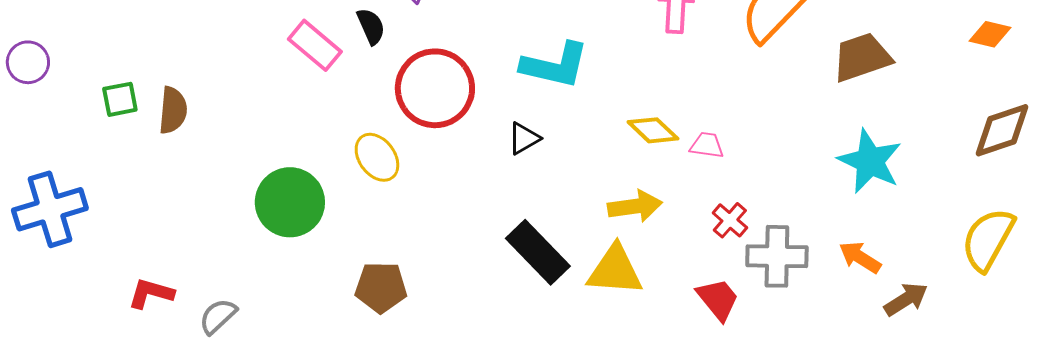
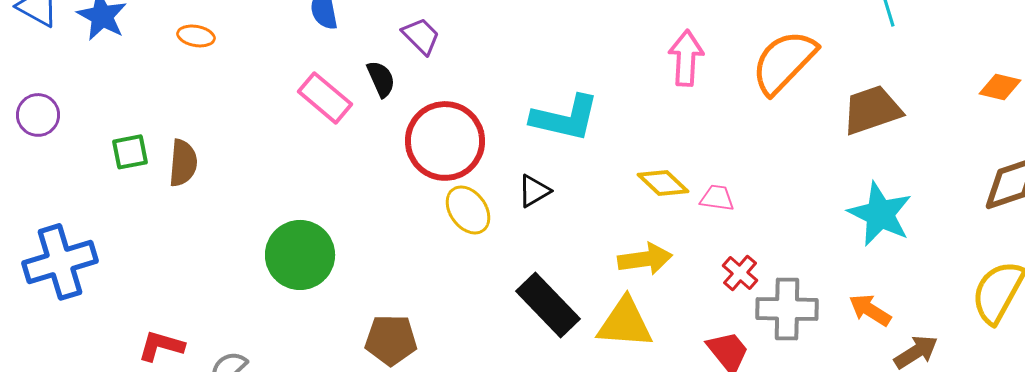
yellow ellipse: (377, 157) -> (468, 210), moved

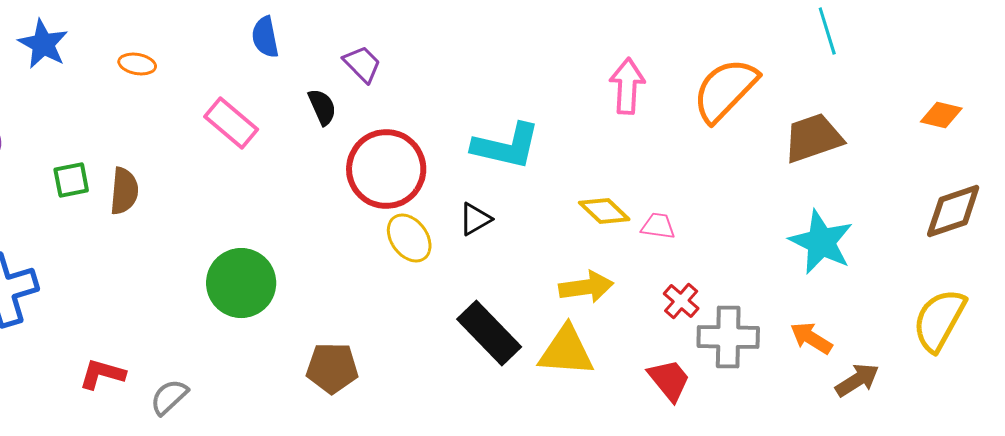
pink rectangle: (325, 98) -> (231, 123), moved

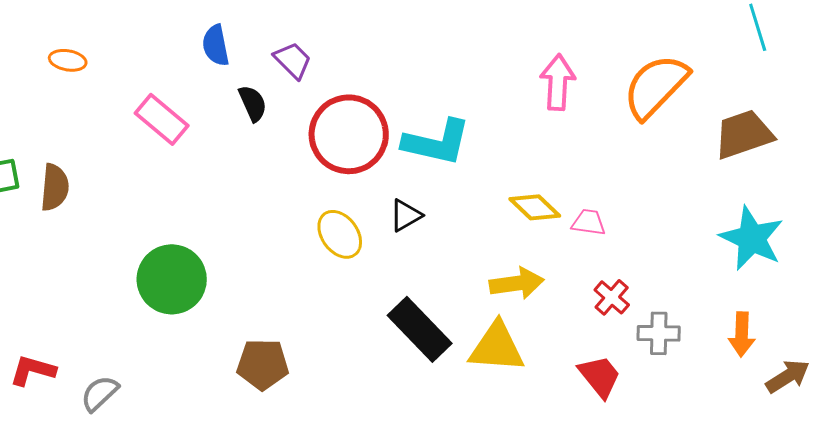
blue semicircle: (265, 37) -> (216, 45), moved
red circle: (386, 169) -> (349, 134), moved
gray cross: (728, 337) -> (659, 333), size x0.7
orange arrow: (811, 338) -> (742, 334), turned -120

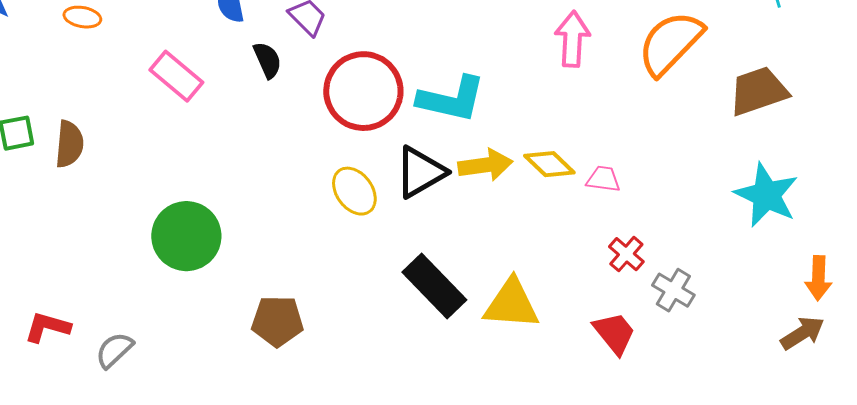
black triangle: (406, 215) -> (420, 172), size x1.6
yellow arrow: (517, 283) -> (485, 165), moved
gray cross: (659, 333) -> (673, 290), turned 30
orange arrow: (742, 334) -> (818, 278), moved

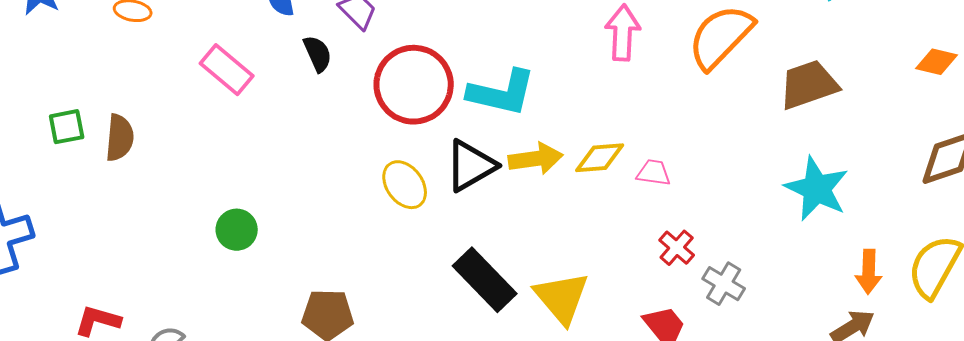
yellow diamond: (549, 164) -> (600, 158), turned -48
green circle: (186, 236) -> (237, 230), size x0.6
yellow triangle: (511, 304) -> (562, 298), turned 46

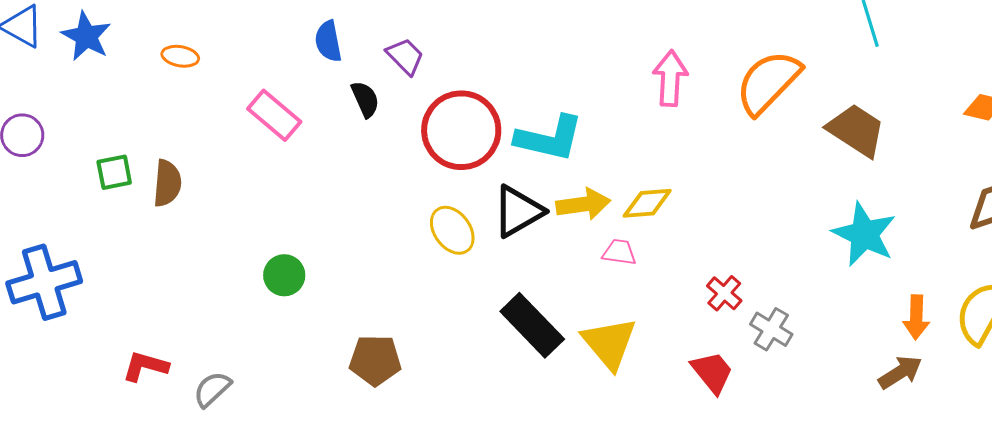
brown trapezoid: (809, 85) -> (856, 130), turned 52
pink trapezoid: (654, 173) -> (619, 252), moved

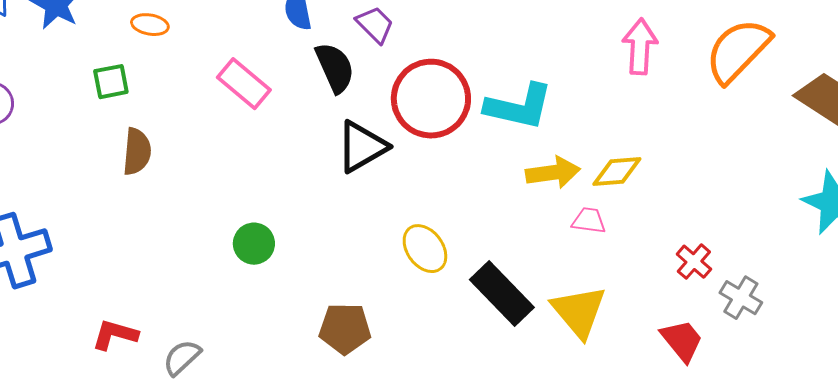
black semicircle: (365, 99) -> (335, 68), size x1.4
green square: (114, 172) -> (111, 82), moved
black triangle: (518, 211) -> (362, 147), moved
yellow ellipse: (452, 230) -> (425, 249), moved

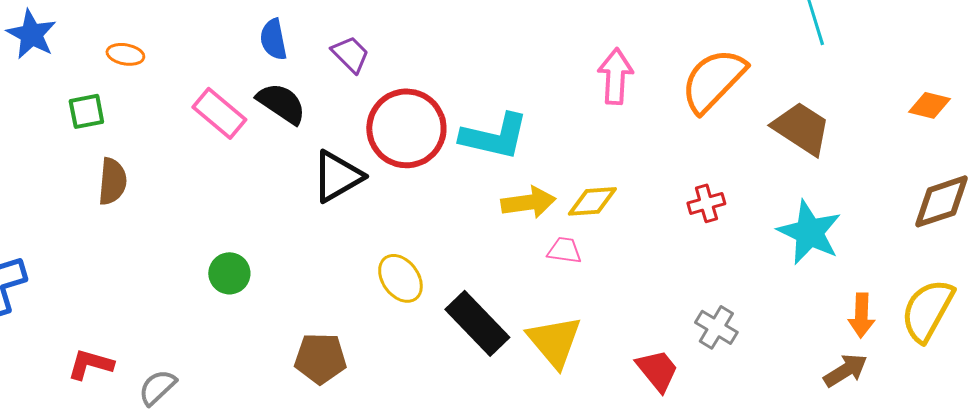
black semicircle: (335, 68) -> (281, 103), moved, turned -32
red cross: (694, 262) -> (706, 203), moved, turned 33

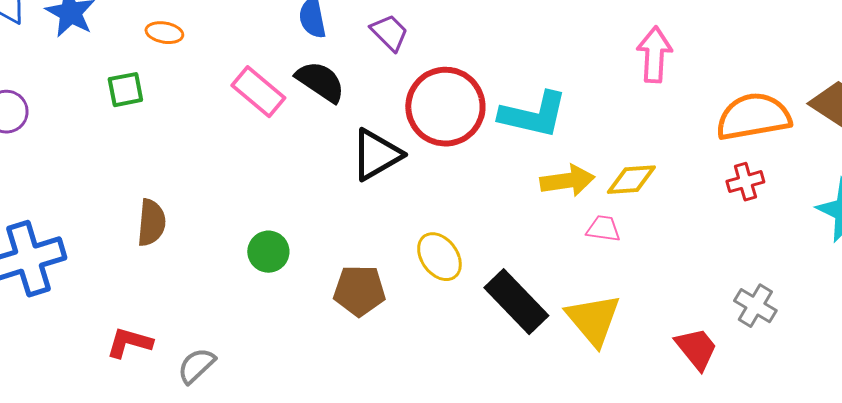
orange semicircle: (713, 80) -> (753, 117), moved, turned 36
brown semicircle: (112, 181) -> (151, 223), moved
brown pentagon: (320, 358) -> (359, 291), moved

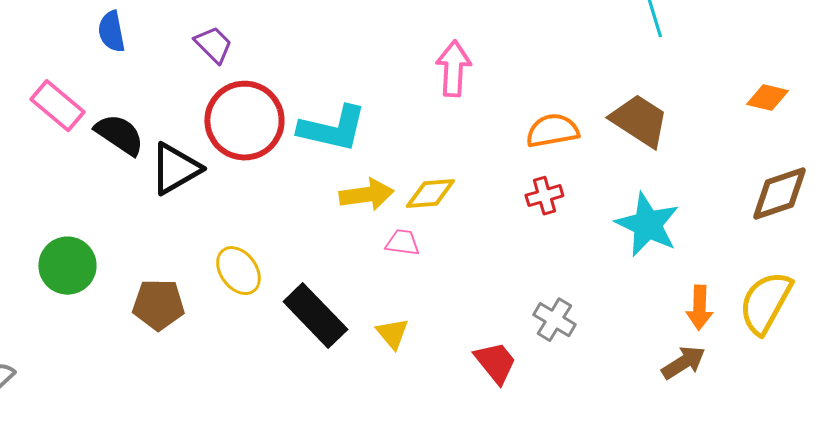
purple trapezoid: (389, 33) -> (213, 45), moved
black semicircle: (320, 82) -> (119, 135), moved
orange semicircle: (753, 117) -> (552, 131), size x0.7
green circle: (268, 252) -> (67, 266), size x1.4
yellow triangle: (593, 320) -> (392, 334), size x0.6

